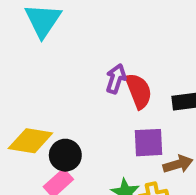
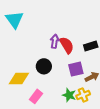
black circle: (65, 155) -> (44, 66), moved

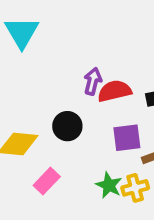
red semicircle: (67, 45) -> (114, 91), turned -78

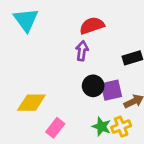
red semicircle: (114, 91) -> (92, 26), moved
black circle: (67, 126) -> (93, 86), moved

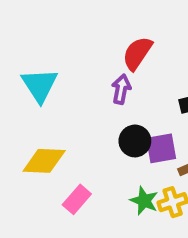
cyan triangle: (26, 20) -> (40, 85), moved
red semicircle: (92, 26) -> (137, 53), turned -40

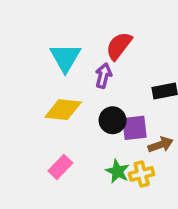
cyan triangle: (40, 85) -> (65, 58), moved
yellow diamond: (44, 161) -> (63, 110), moved

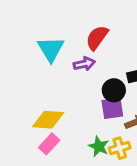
purple arrow: (103, 76) -> (84, 64), turned 65
yellow diamond: (63, 110) -> (48, 120), moved
black circle: (113, 120) -> (114, 90), moved

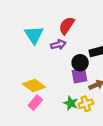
yellow diamond: (48, 120) -> (34, 85), turned 35

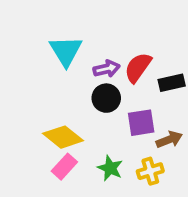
red semicircle: (67, 26) -> (138, 67), moved
black circle: (80, 63) -> (106, 98), moved
green star: (71, 103) -> (110, 168), moved

